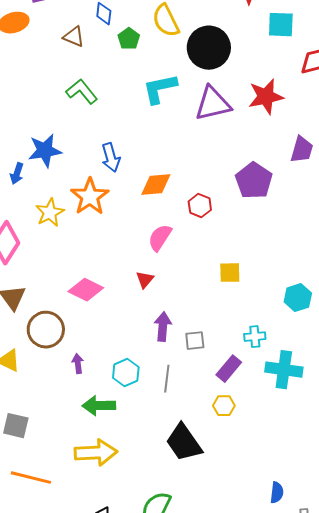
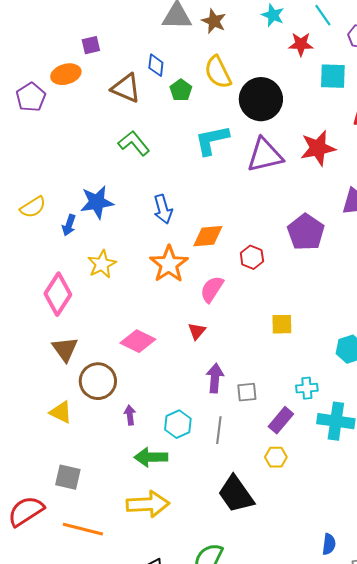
brown triangle: (74, 37) -> (126, 88), size x1.4
orange star: (90, 197) -> (169, 264), moved

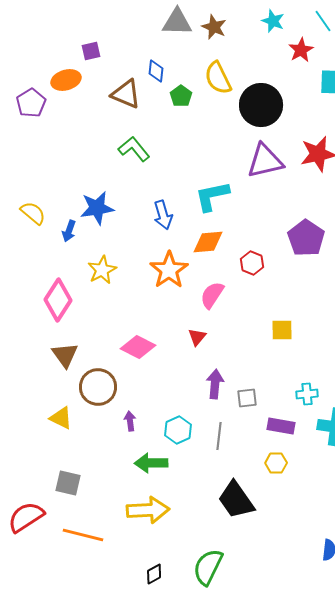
red star: (301, 44) -> (301, 50), turned -30
cyan L-shape: (212, 140) -> (212, 196), moved
yellow semicircle: (33, 207) -> (33, 213), turned -108
purple rectangle: (281, 420) -> (281, 426), turned 60

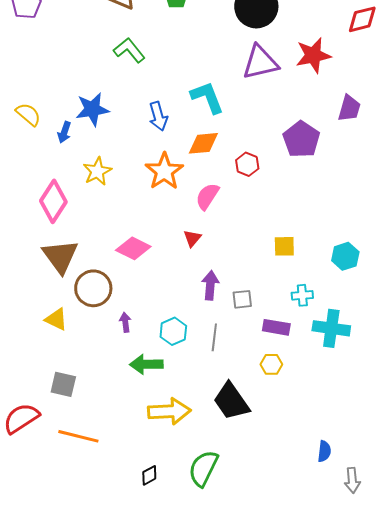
cyan L-shape: (212, 196) -> (207, 97), turned 81
yellow square: (282, 330) -> (284, 246), moved
brown triangle: (65, 355) -> (60, 256), size x1.4
yellow arrow: (148, 510) -> (169, 411), moved

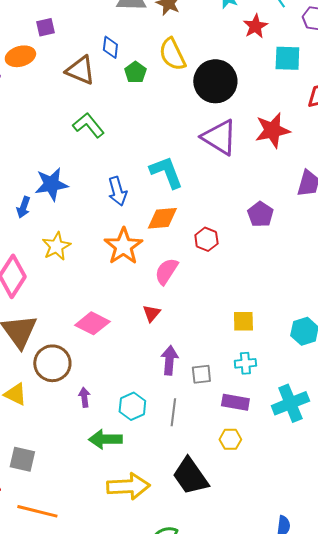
purple triangle: (260, 62) -> (219, 137), turned 45
purple pentagon: (301, 139) -> (260, 214), size x0.7
cyan cross: (302, 295) -> (245, 363), moved
cyan cross: (331, 328) -> (290, 403), turned -30

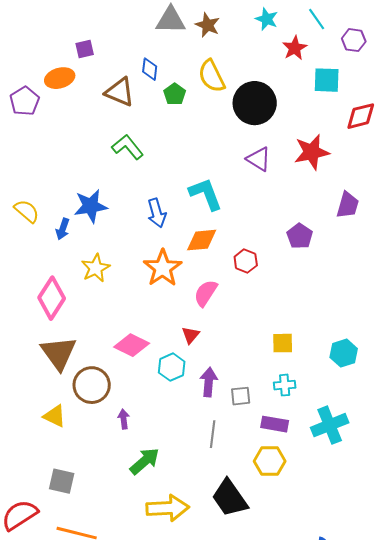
purple triangle: (219, 137) -> (259, 159), size x0.7
cyan hexagon: (132, 406) -> (172, 367), moved
green arrow: (105, 439) -> (145, 461), turned 140
yellow hexagon: (230, 439) -> (270, 461), size x1.4

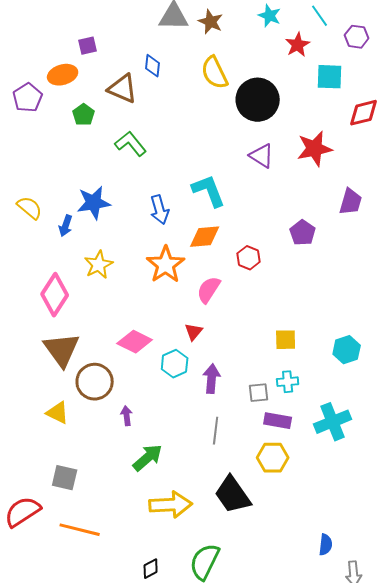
green pentagon: (175, 94) -> (84, 115), moved
gray square: (241, 396) -> (259, 393), moved

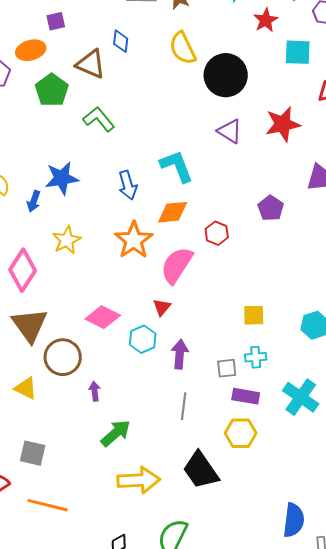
green pentagon: (84, 115) -> (52, 90), size x1.5
pink semicircle: (209, 290) -> (177, 265), size x1.4
cyan cross: (333, 422) -> (301, 397), turned -33
blue semicircle: (326, 545) -> (294, 520), size x1.6

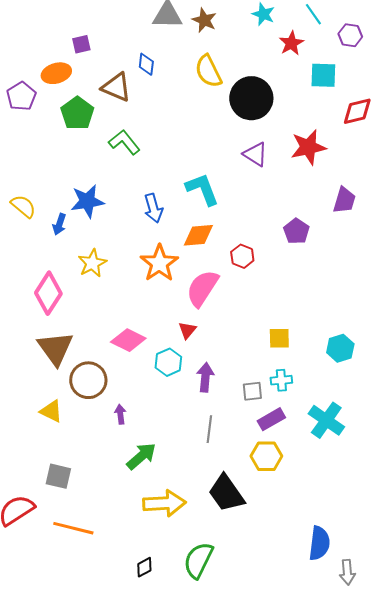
purple rectangle: (246, 396) -> (271, 419), turned -40

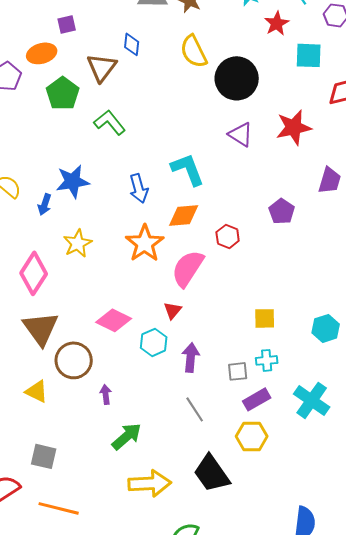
brown triangle: (116, 87) -> (102, 67), turned 44
gray line: (209, 429) -> (195, 409), turned -40

